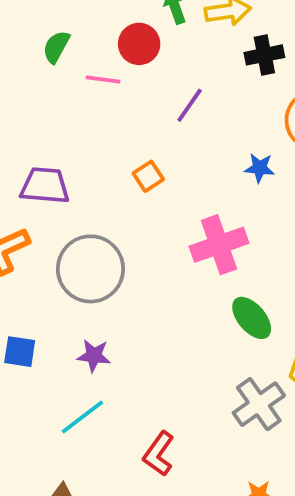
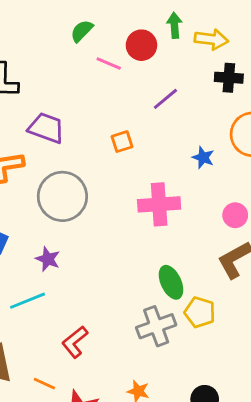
green ellipse: (252, 318) -> (171, 282), moved

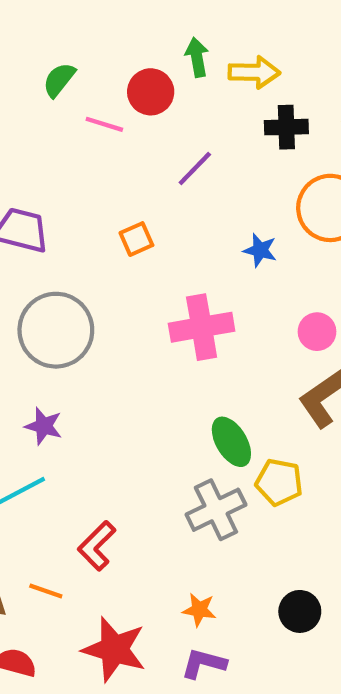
orange line: (44, 384) -> (46, 591), moved

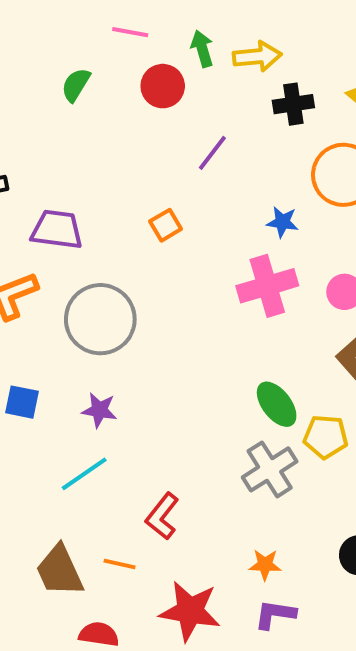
pink line: (104, 124) -> (130, 32), moved
pink cross: (202, 327) -> (267, 286), moved

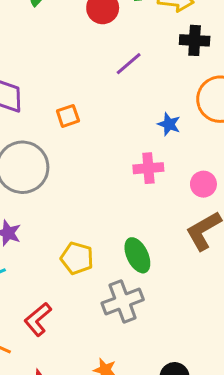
orange square: (166, 225) -> (68, 116), moved
pink cross: (267, 286) -> (148, 168), size x0.7
yellow pentagon: (326, 437) -> (77, 258), moved

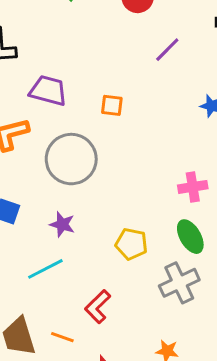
orange square: (68, 116) -> (112, 105), turned 30
pink cross: (148, 168) -> (193, 187), moved

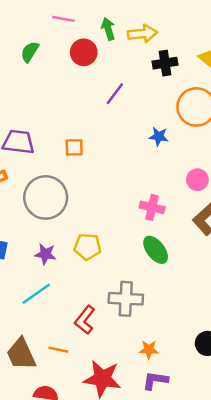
pink cross: (193, 187) -> (152, 207), turned 30
yellow pentagon: (131, 244) -> (87, 247), moved
gray cross: (179, 283) -> (126, 299), moved, turned 36

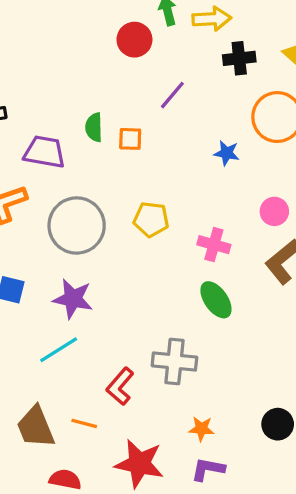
green semicircle: (30, 52) -> (94, 127), moved, turned -35
orange square: (74, 147) -> (130, 139), moved
yellow pentagon: (87, 247) -> (151, 219), moved
purple star: (45, 254) -> (73, 299), size x1.4

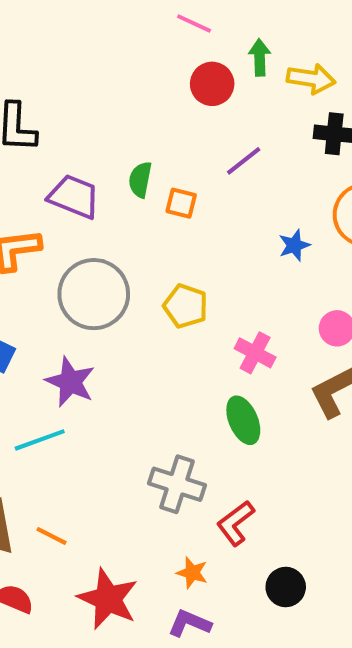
blue star: (227, 153) -> (294, 245), turned 30
red L-shape: (120, 386) -> (236, 523), moved

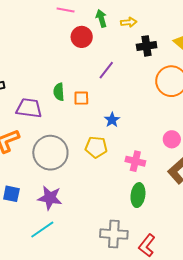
yellow arrow: (311, 79) -> (129, 22), size x0.7
blue star: (294, 245) -> (112, 120), moved
green ellipse: (243, 420) -> (138, 195), turned 45

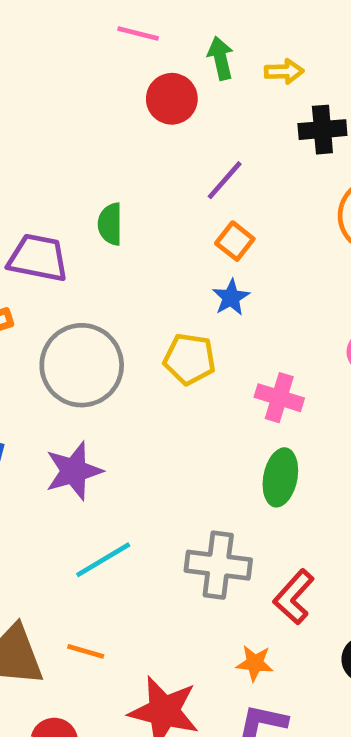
orange square: (81, 98) -> (235, 241), moved, turned 35
purple star: (50, 198) -> (74, 471), turned -30
cyan line: (42, 229) -> (103, 560), moved

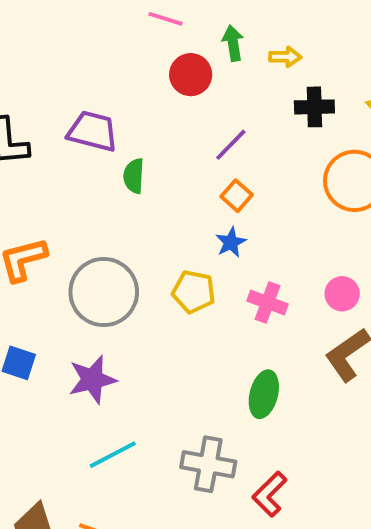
purple trapezoid: (38, 258) -> (93, 131), moved
pink cross: (279, 398) -> (268, 302), moved

